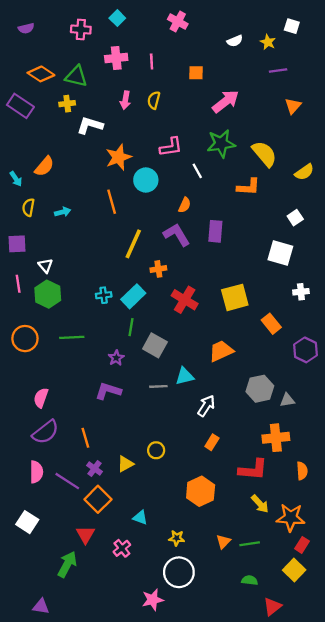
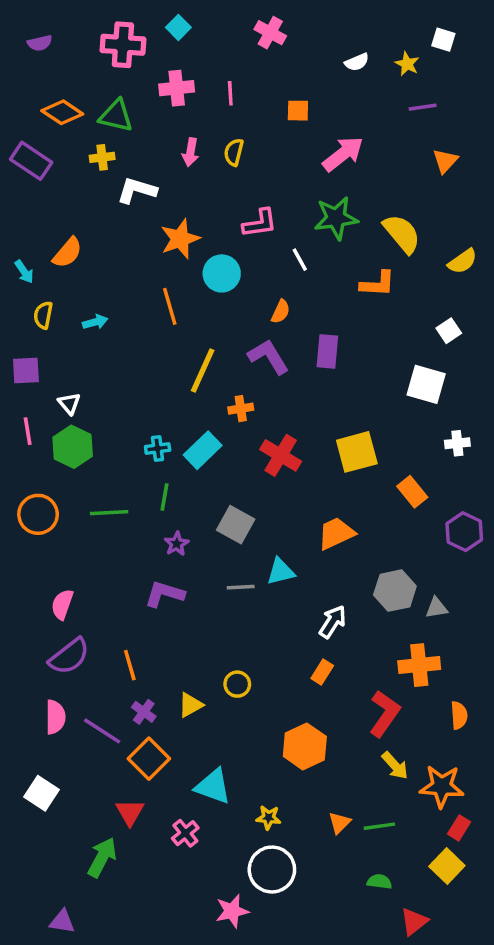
pink cross: (81, 29) -> (123, 45), size x1.4
green line: (131, 327) -> (165, 497), moved
white arrow: (206, 406) -> (333, 622), moved
red L-shape: (253, 470) -> (385, 714), turned -60
cyan triangle: (140, 518) -> (213, 786), size x1.6

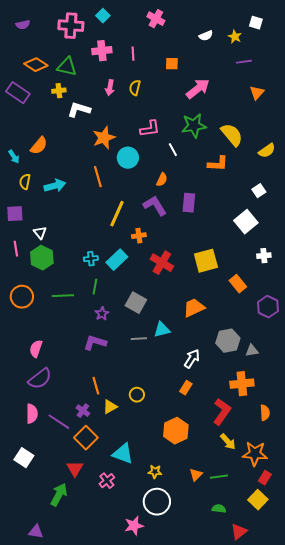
cyan arrow: (95, 322) -> (55, 186), size x1.5
white square: (426, 384) -> (246, 222), turned 35
orange line: (130, 665) -> (96, 386), moved

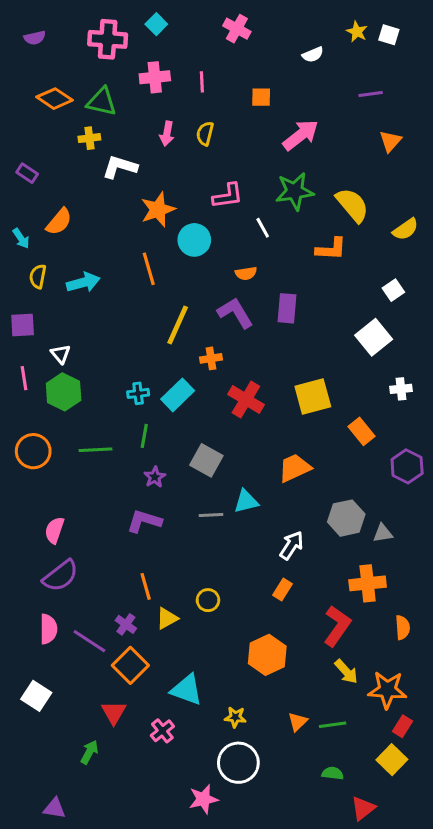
yellow star: (235, 37) -> (357, 32), moved
purple rectangle: (18, 93) -> (27, 173), moved, size x0.6
orange semicircle: (162, 180) -> (246, 273), turned 56
green arrow: (59, 495) -> (89, 752), size x0.7

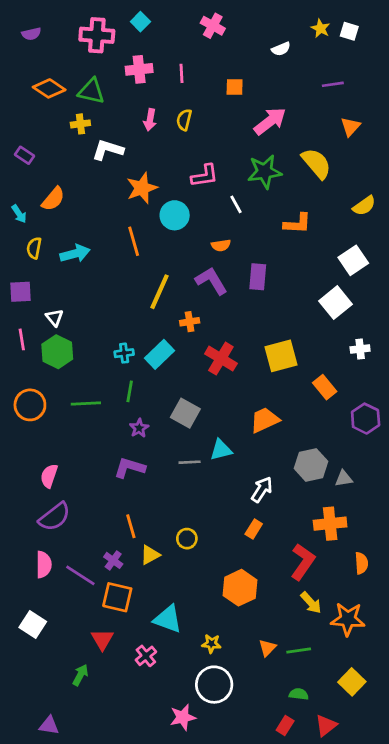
yellow semicircle: (352, 205) -> (316, 163), moved
white square: (393, 290) -> (353, 260), size x1.5
orange square: (130, 665) -> (117, 597), turned -32
red rectangle: (403, 726) -> (285, 725), moved

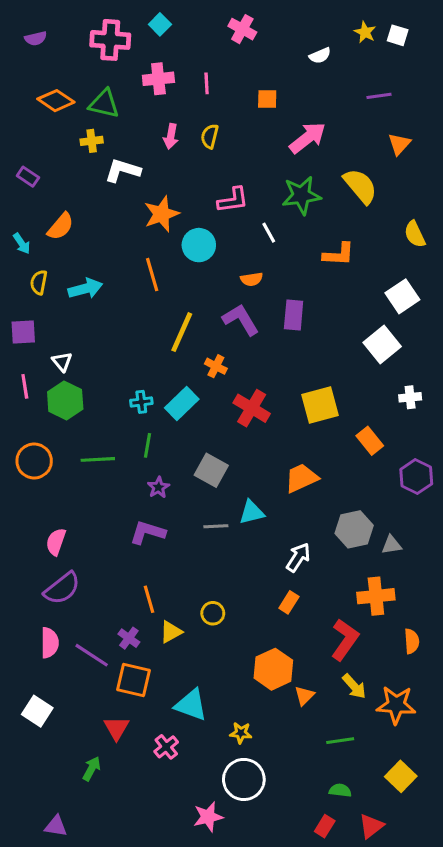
yellow semicircle: (364, 206) -> (415, 234), turned 100
orange cross: (190, 322) -> (216, 366), turned 36
orange triangle: (267, 648) -> (304, 696), moved

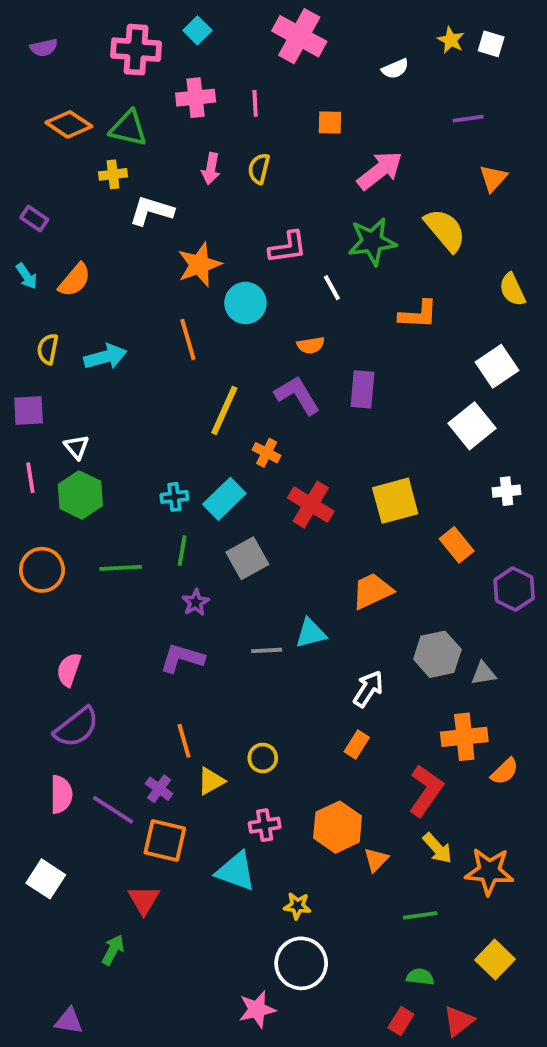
pink cross: (242, 29) -> (299, 36), size x1.5
cyan arrow: (22, 243) -> (27, 276), moved
gray square: (211, 470) -> (247, 558), moved, turned 32
orange semicircle: (412, 641) -> (505, 771), moved, turned 50
pink cross: (166, 747) -> (265, 825), moved, turned 30

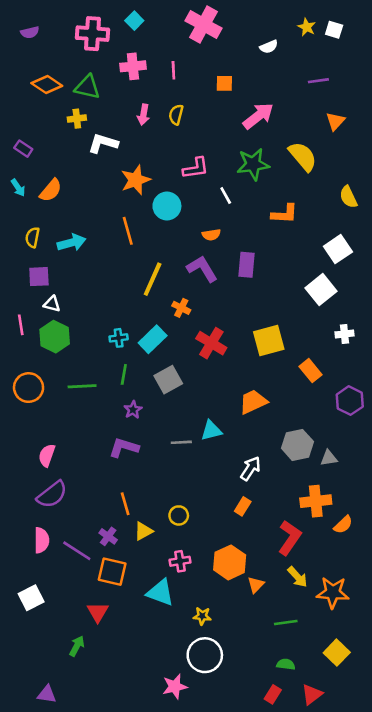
purple square: (29, 410) -> (39, 277), moved
white triangle: (77, 447) -> (52, 304), turned -36
white square: (46, 879) -> (31, 598), turned 30

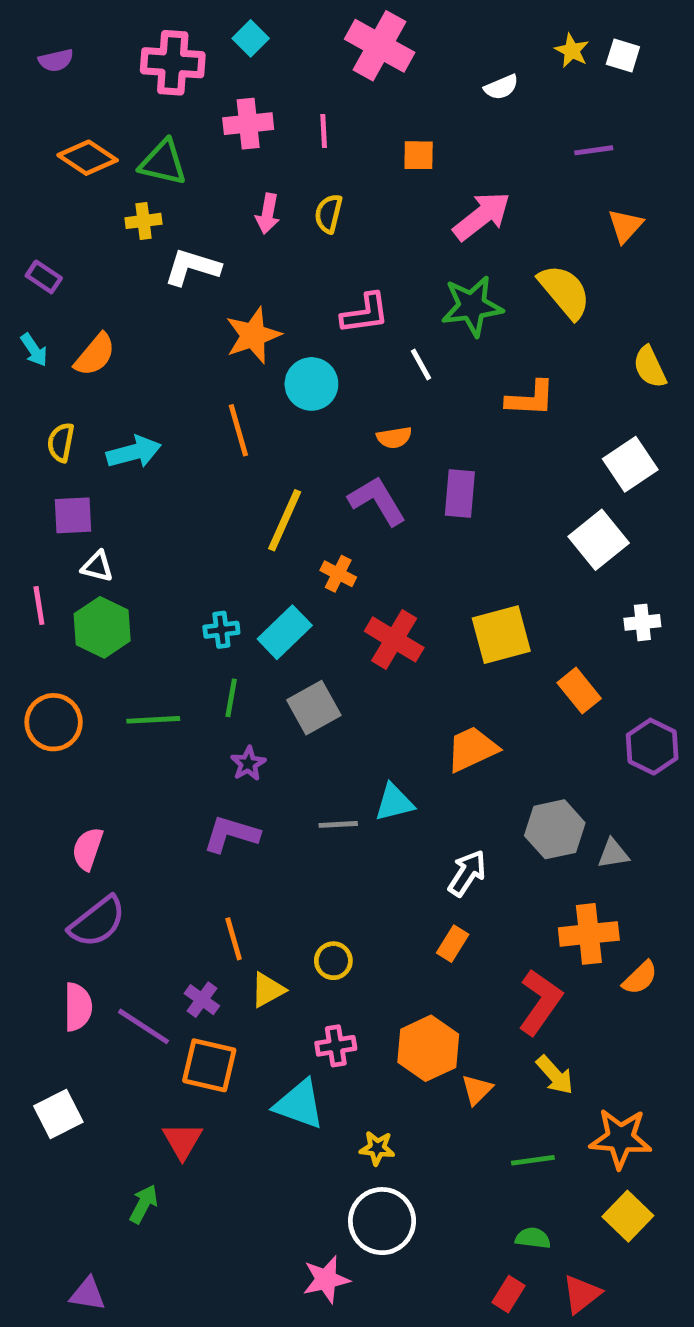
orange star: (333, 593) -> (620, 1138), moved

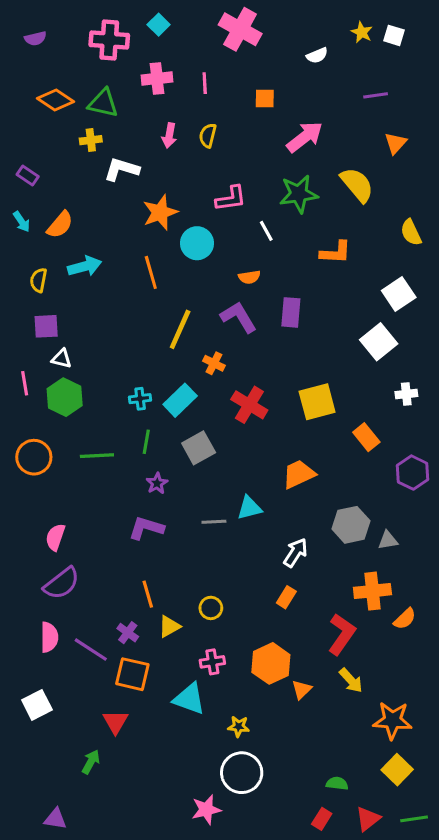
cyan arrow: (134, 452) -> (85, 266), moved
green line: (533, 1160) -> (414, 819), moved

